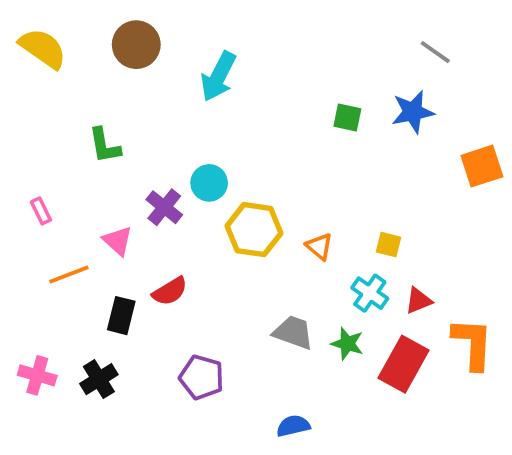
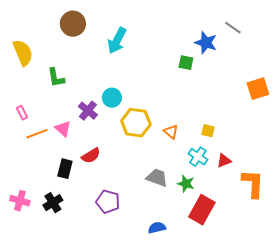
yellow semicircle: (43, 48) -> (23, 53), moved, turned 32
blue star: (413, 112) -> (206, 43), moved, turned 30
orange line: (69, 274) -> (37, 134), moved
red rectangle: (403, 364) -> (202, 210), moved

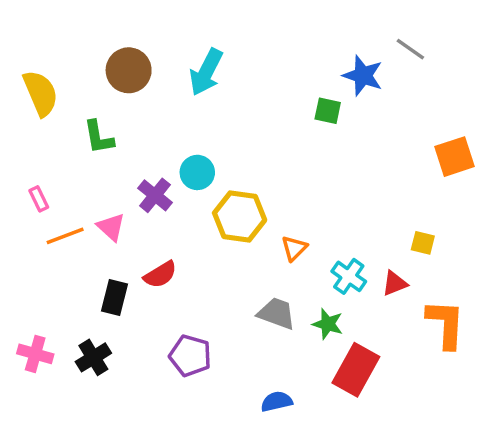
brown circle: (73, 24) -> (129, 70), moved
yellow square: (208, 131) -> (423, 243), moved
orange triangle: (171, 132) -> (294, 248), moved, turned 35

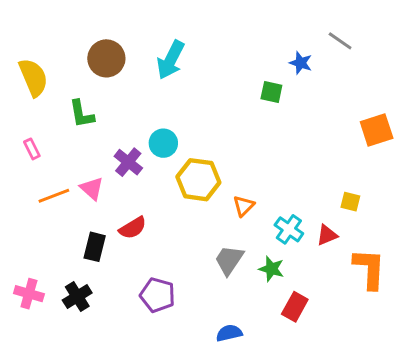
blue star: (363, 76) -> (301, 63), size x0.7
pink rectangle: (39, 199) -> (32, 149), moved
gray trapezoid: (277, 313) -> (229, 260), turned -76
red rectangle: (356, 370) -> (295, 307), size x0.7

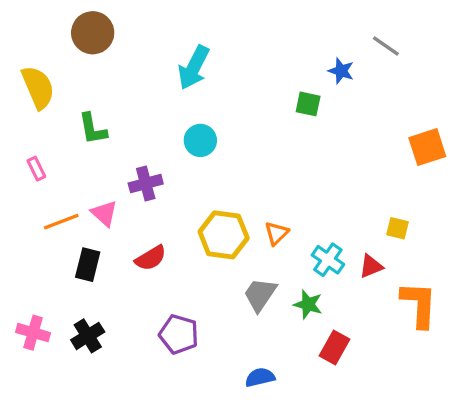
brown circle: (106, 58) -> (93, 33), moved
cyan circle: (163, 143) -> (200, 140), moved
purple cross: (128, 162) -> (146, 183), turned 36
yellow hexagon: (198, 180) -> (224, 235), moved
black rectangle: (95, 247) -> (88, 265), moved

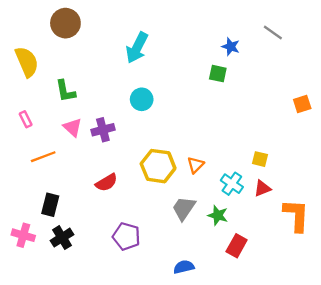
blue star: (341, 71) -> (231, 47), moved
orange square: (427, 147) -> (302, 104), size x0.7
pink triangle: (104, 213) -> (73, 127), moved
yellow square: (397, 228) -> (260, 159), moved
black rectangle: (88, 265) -> (50, 205), moved

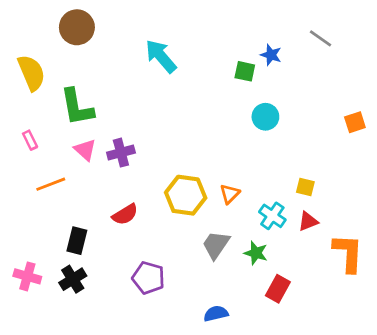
cyan arrow: (137, 48) -> (161, 56), turned 112
green square: (218, 74) -> (245, 71), moved
green L-shape: (65, 91) -> (77, 107), size x1.4
cyan circle: (142, 99) -> (265, 117), moved
black rectangle: (50, 205) -> (77, 241), moved

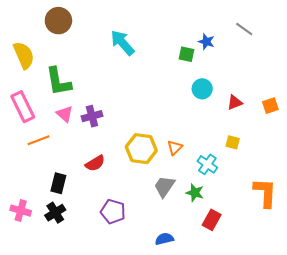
orange square: (355, 122) -> (270, 106), moved
pink rectangle: (30, 140) -> (23, 107), size x2.0
red triangle: (308, 221) -> (235, 102), moved

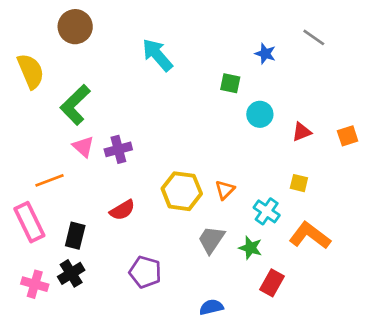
green square: (186, 54) -> (230, 83), moved
green L-shape: (58, 81) -> (75, 105), turned 56
pink rectangle: (23, 107) -> (29, 222), moved
orange L-shape: (265, 193) -> (310, 236), moved, turned -56
pink cross: (21, 211) -> (35, 284), moved

